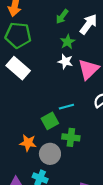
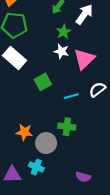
cyan line: (66, 107) -> (71, 96), moved
green square: (50, 121) -> (43, 82), moved

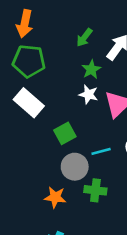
orange star: (24, 132) -> (55, 197), moved
gray circle: (46, 143) -> (75, 167), moved

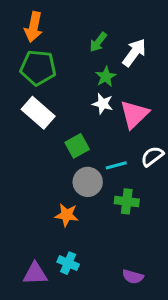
green cross: (95, 190) -> (127, 201), moved

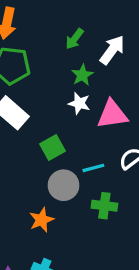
pink triangle: (134, 114) -> (112, 114), turned 36
orange star: (67, 215) -> (41, 220), turned -30

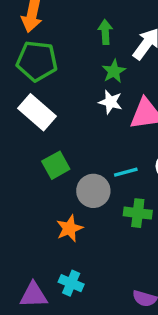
green arrow: (75, 39) -> (105, 32), turned 140
green square: (52, 147) -> (56, 165), moved

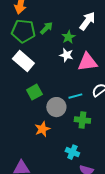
green arrow: (105, 32) -> (46, 28), moved, turned 48
cyan cross: (71, 283) -> (72, 152), moved

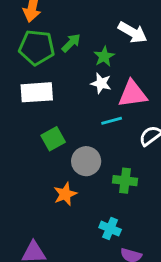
white arrow: (87, 21) -> (133, 32), turned 84
white rectangle: (23, 61) -> (37, 92), turned -45
cyan line: (75, 96) -> (112, 121), moved

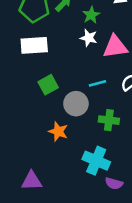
cyan line: (112, 121) -> (97, 83), moved
orange star: (65, 194) -> (58, 131), turned -30
cyan cross: (110, 229) -> (96, 161), size x1.5

